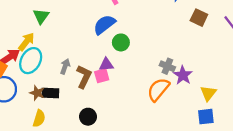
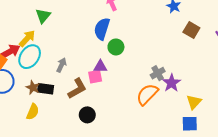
blue semicircle: (104, 25) -> (102, 29), turned -40
gray cross: (167, 66) -> (158, 73), turned 32
brown L-shape: (84, 77) -> (77, 89), moved, turned 30
black circle: (88, 117) -> (87, 115), moved

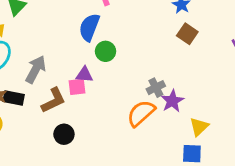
brown square: (191, 30) -> (187, 34), moved
gray arrow: (61, 65) -> (36, 69), size x1.5

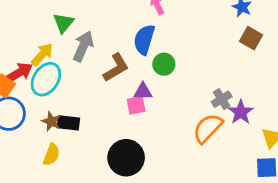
gray arrow: (36, 69) -> (83, 46), moved
brown L-shape: (53, 100) -> (116, 68), moved
black circle: (64, 134) -> (126, 158), size x1.6

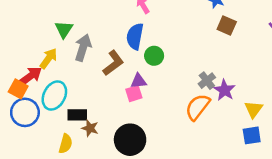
cyan ellipse: (46, 79) -> (54, 96), moved
brown star: (51, 121) -> (90, 128), moved

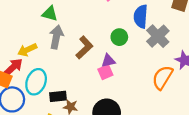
green triangle: (64, 29) -> (50, 14), moved, turned -42
blue semicircle: (135, 36) -> (141, 16), moved
yellow arrow: (48, 58) -> (27, 50), turned -144
gray cross: (207, 81) -> (158, 36), moved, size x1.5

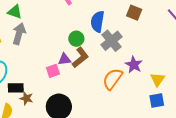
brown L-shape: (84, 47) -> (80, 57), moved
pink square: (105, 72) -> (53, 71), moved

